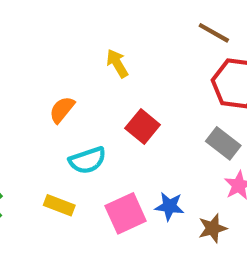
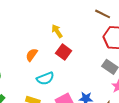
red square: (143, 126) -> (64, 52), moved

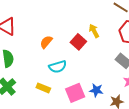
yellow arrow: (57, 31) -> (94, 31), moved

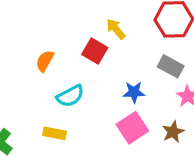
blue star: (96, 90) -> (134, 92), moved
pink square: (75, 93) -> (132, 128), moved

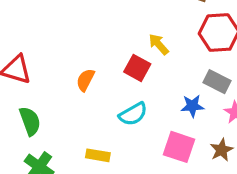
blue star: (134, 92) -> (192, 106), moved
cyan semicircle: (70, 96) -> (133, 114), moved
pink square: (132, 128) -> (179, 147), turned -36

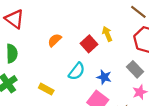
blue star: (192, 106) -> (104, 77), moved
cyan semicircle: (133, 114) -> (77, 71), turned -42

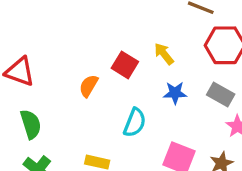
red square: (89, 44) -> (125, 65), moved
blue star: (104, 77) -> (175, 93), moved

